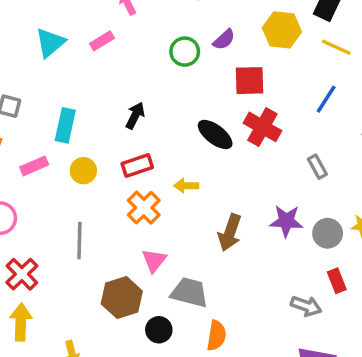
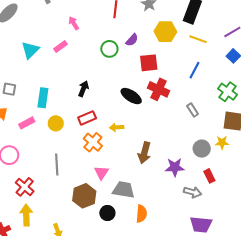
purple star: (286, 221) -> (175, 167), moved

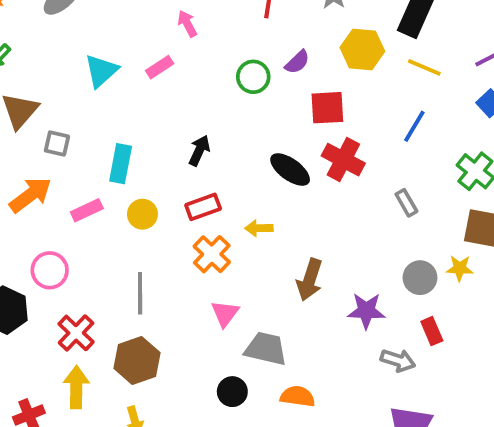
brown hexagon: (84, 196) -> (137, 360), moved
orange semicircle: (141, 214) -> (298, 396), turned -90

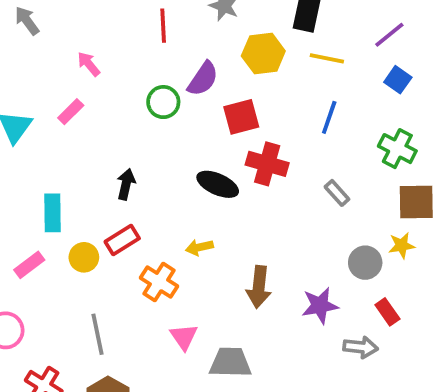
purple semicircle: (297, 62) -> (203, 79), size x1.4
red rectangle: (203, 207) -> (122, 240), moved

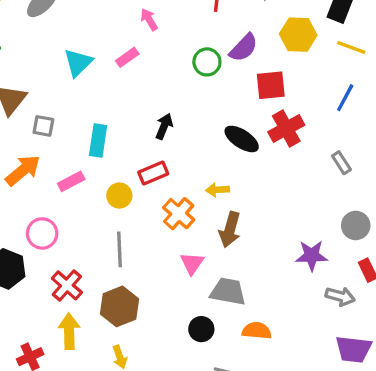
red cross: (267, 164) -> (286, 128), turned 36
yellow circle: (84, 257) -> (119, 196), moved
brown arrow: (259, 287) -> (230, 230), moved

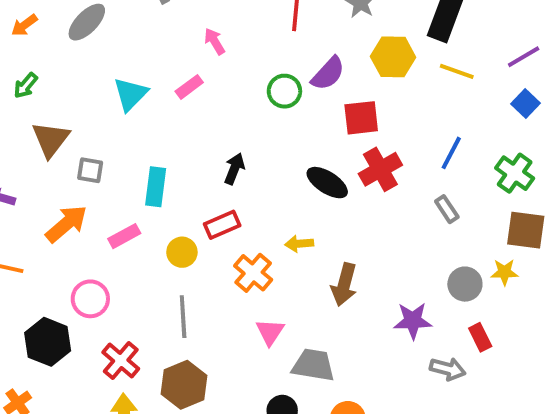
blue line: (345, 98) -> (451, 153), moved
brown arrow: (230, 230) -> (344, 285), moved

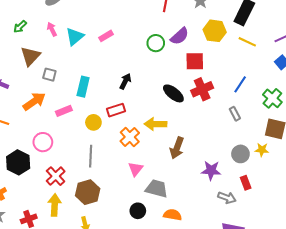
pink arrow: (215, 41) -> (52, 29), moved
yellow arrow: (299, 244) -> (156, 124), size x1.5

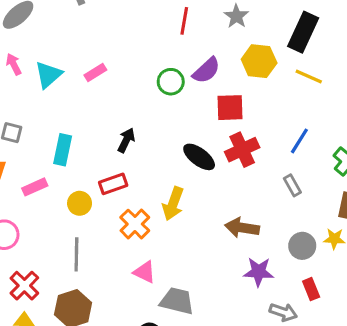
yellow arrow: (156, 124) -> (173, 204), turned -70
brown arrow: (177, 148) -> (242, 228), moved, turned 80
pink triangle: (136, 169) -> (145, 272), turned -42

